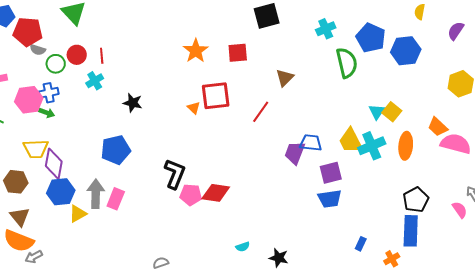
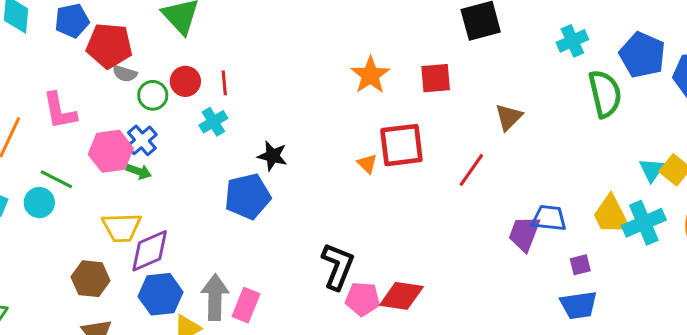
blue cross: (49, 93) -> (142, 140), turned -30
blue pentagon: (116, 150) -> (248, 196), moved
purple diamond: (54, 164) -> (150, 251), turned 56
purple square: (331, 173) -> (580, 265), size x0.6

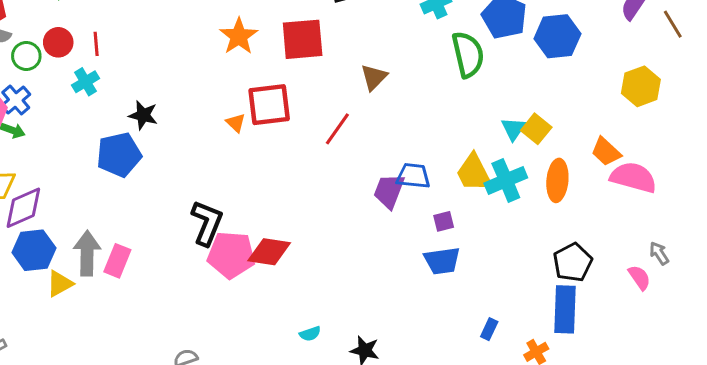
red square: (436, 78) -> (303, 39), size x1.4
pink pentagon: (363, 299) -> (231, 255), size x1.4

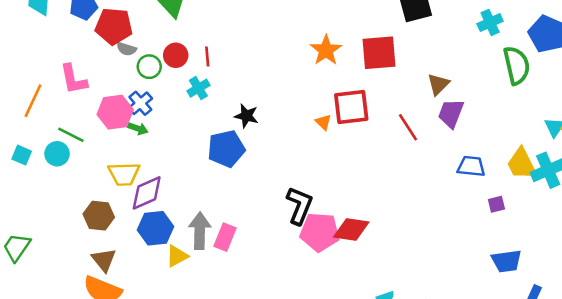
red line: (337, 129) -> (408, 127), turned -68
purple trapezoid: (389, 191) -> (451, 113), moved
blue trapezoid: (442, 261) -> (507, 261), moved

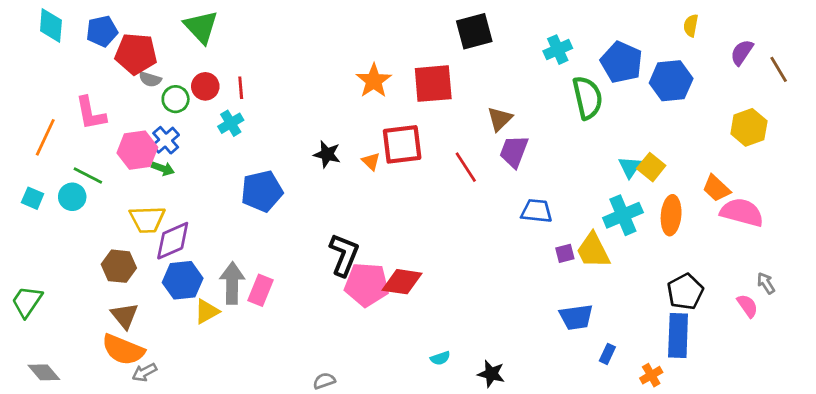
black star: (246, 116) -> (327, 154), moved
yellow trapezoid: (522, 164) -> (593, 251), moved

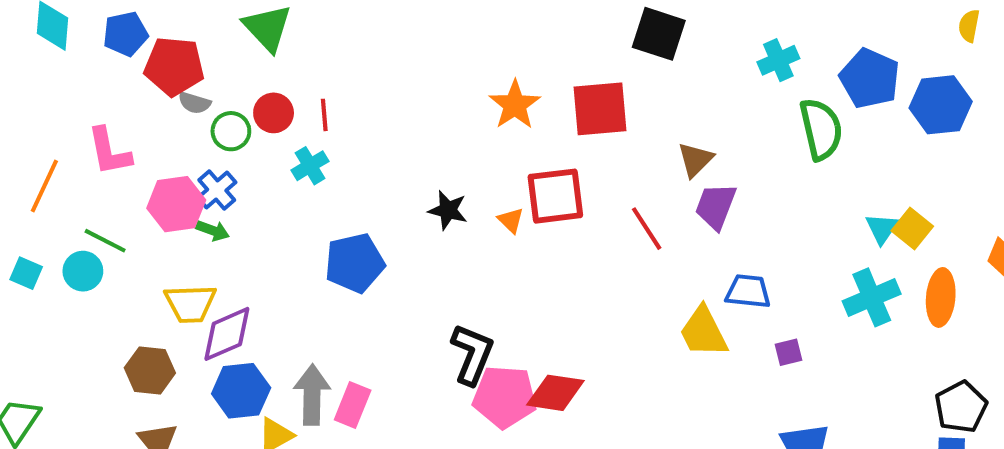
black square: (474, 31) -> (659, 34), turned 33
yellow trapezoid: (593, 251) -> (703, 332), moved

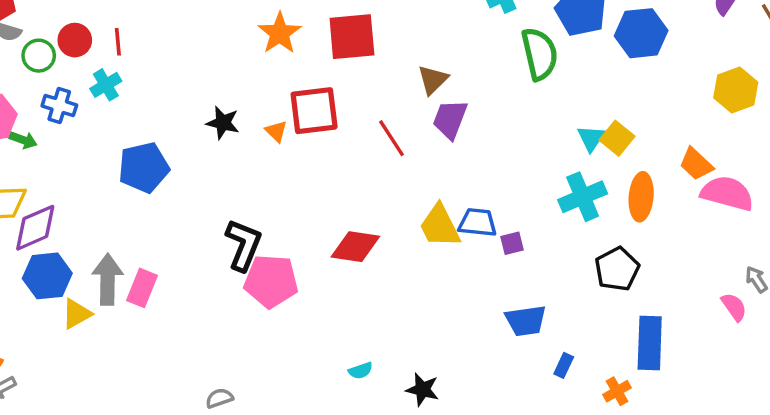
blue cross: (217, 190) -> (59, 105), moved, turned -32
blue trapezoid: (748, 291) -> (478, 223), moved
red diamond: (555, 393) -> (355, 247), moved
black pentagon: (961, 407) -> (617, 269), moved

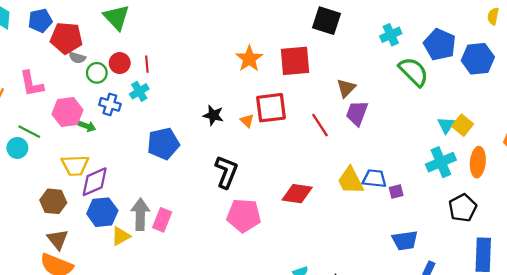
green semicircle: (540, 54) -> (414, 72), turned -32
black L-shape: (243, 245) -> (226, 172), moved

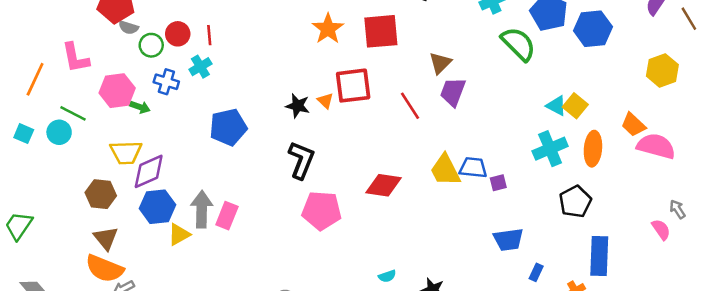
black star: (213, 115) -> (298, 106), moved
cyan triangle: (446, 125) -> (556, 106), turned -36

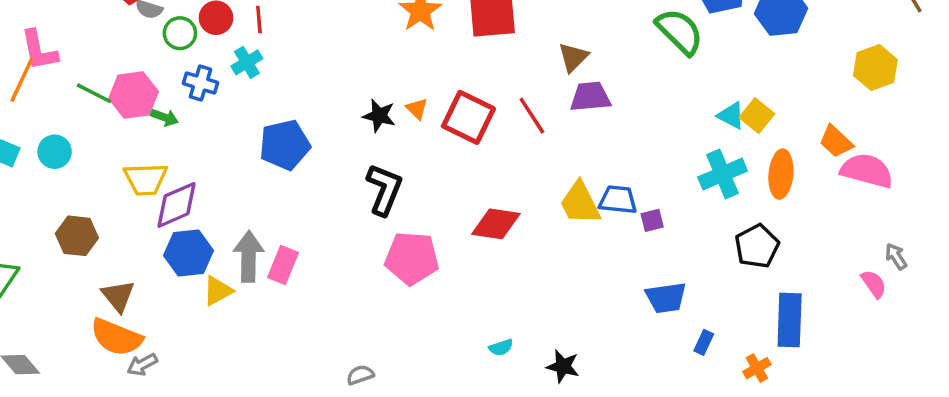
pink L-shape: (75, 58) -> (39, 50), moved
red square: (353, 86) -> (468, 117), moved, turned 33
purple trapezoid: (453, 92) -> (590, 97), turned 64
green line: (73, 113) -> (94, 93), moved
brown hexagon: (101, 194) -> (77, 236), moved

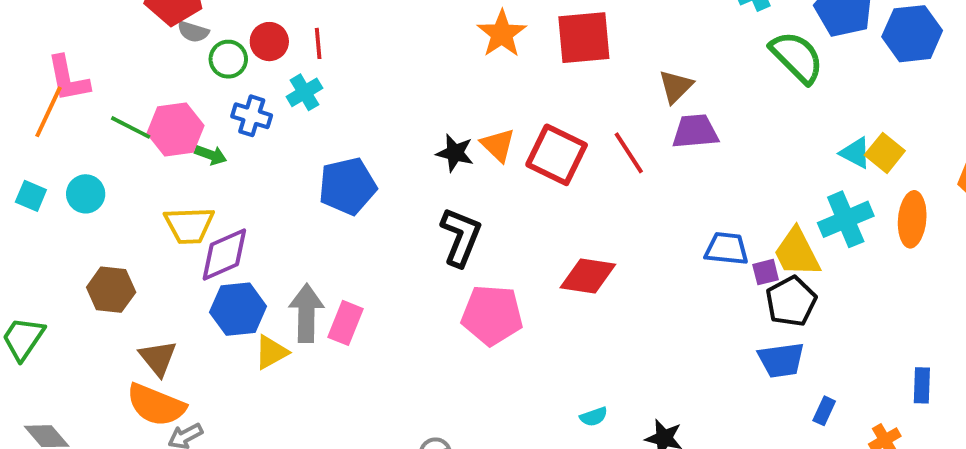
orange triangle: (417, 109) -> (498, 145), size x1.4
yellow trapezoid: (580, 203) -> (797, 253), moved
black pentagon: (757, 246) -> (791, 301), moved
blue rectangle: (790, 320) -> (922, 385), size x0.6

